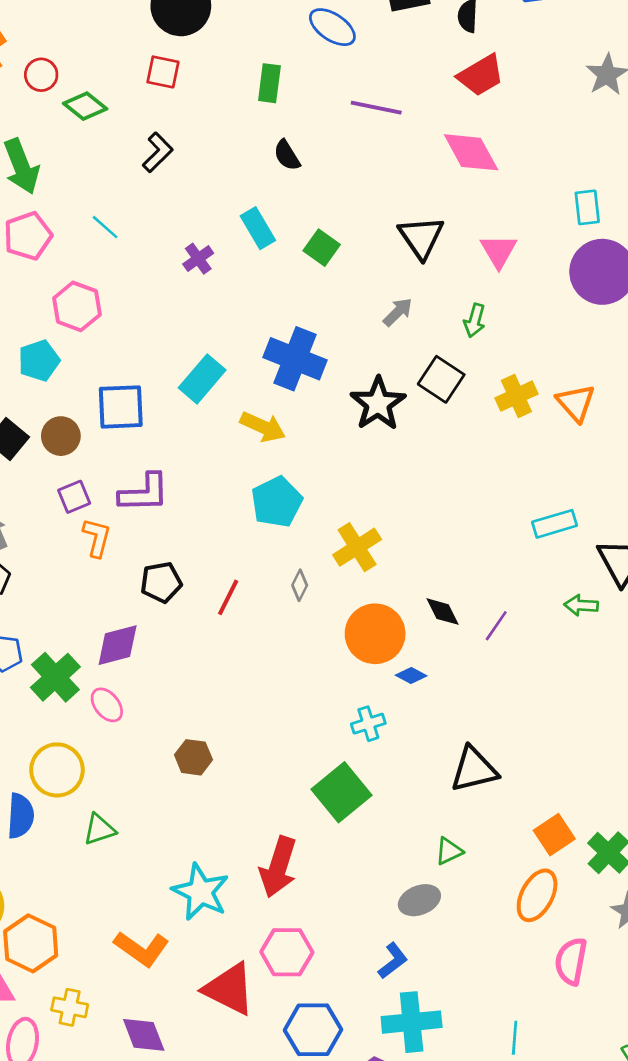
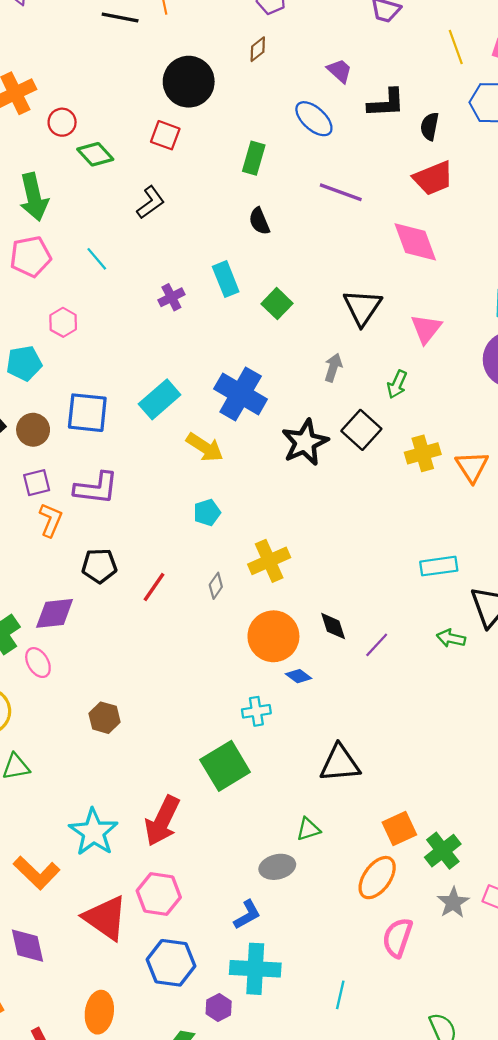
pink hexagon: (77, 306) -> (63, 322), size x0.7
gray arrow: (398, 312) -> (333, 368), turned -36
cyan pentagon: (277, 502) -> (207, 513), size x0.6

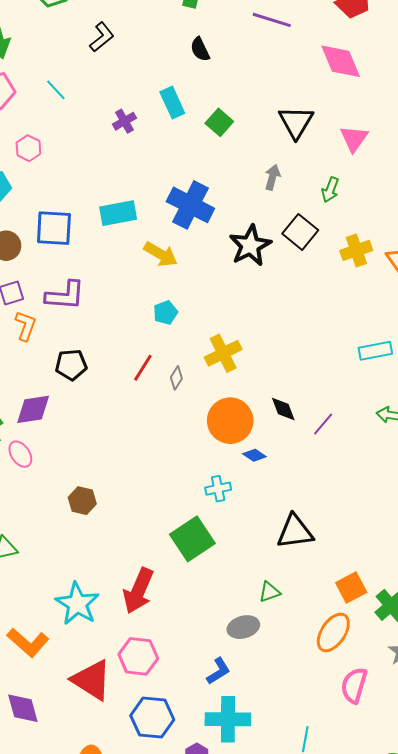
cyan rectangle: (160, 399) -> (118, 213), turned 33
red line: (154, 587) -> (143, 368), moved

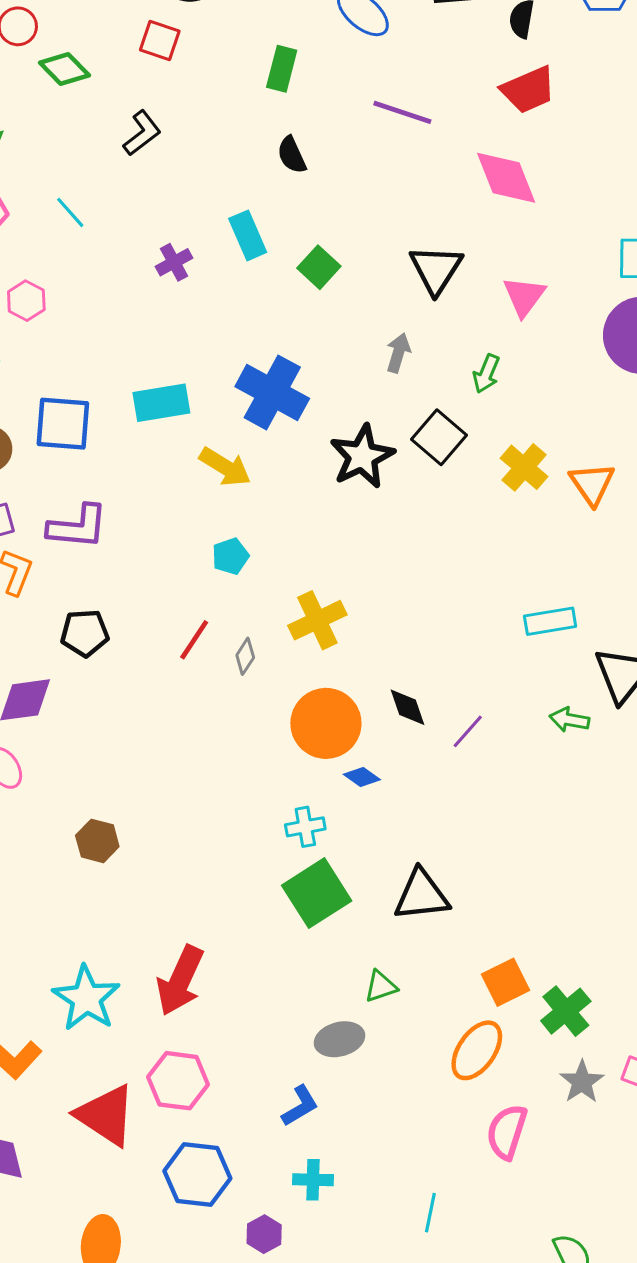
yellow cross: (356, 250) -> (524, 467), turned -32
green square: (192, 539) -> (317, 893), moved
cyan cross: (228, 719) -> (313, 1180), size x0.6

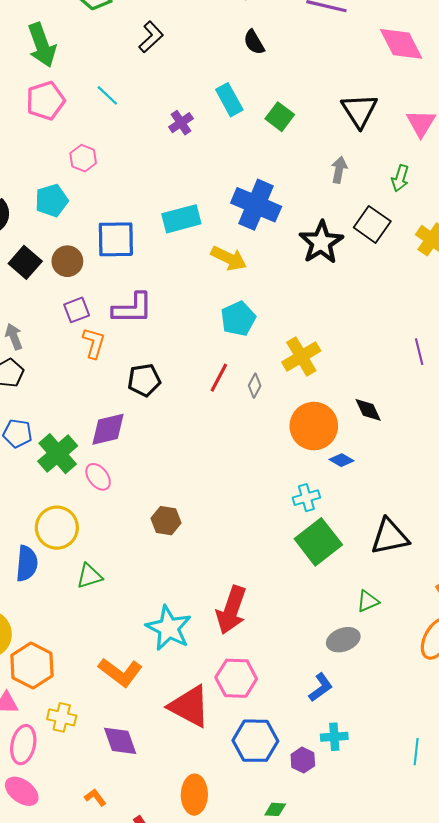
cyan pentagon: (230, 556) -> (238, 319), size x1.4
purple line: (468, 731) -> (419, 352), moved, turned -50
purple hexagon: (264, 1234) -> (303, 760), moved

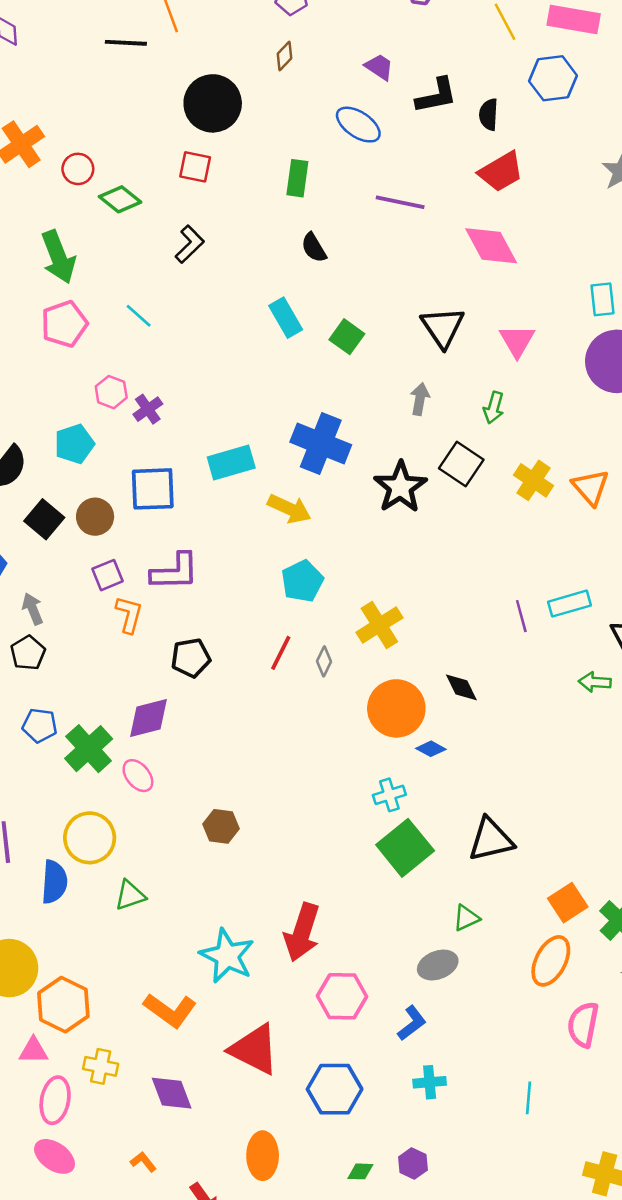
purple cross: (181, 123) -> (148, 409), moved
pink hexagon: (236, 678) -> (342, 996), moved
purple hexagon: (303, 760) -> (413, 1164), moved

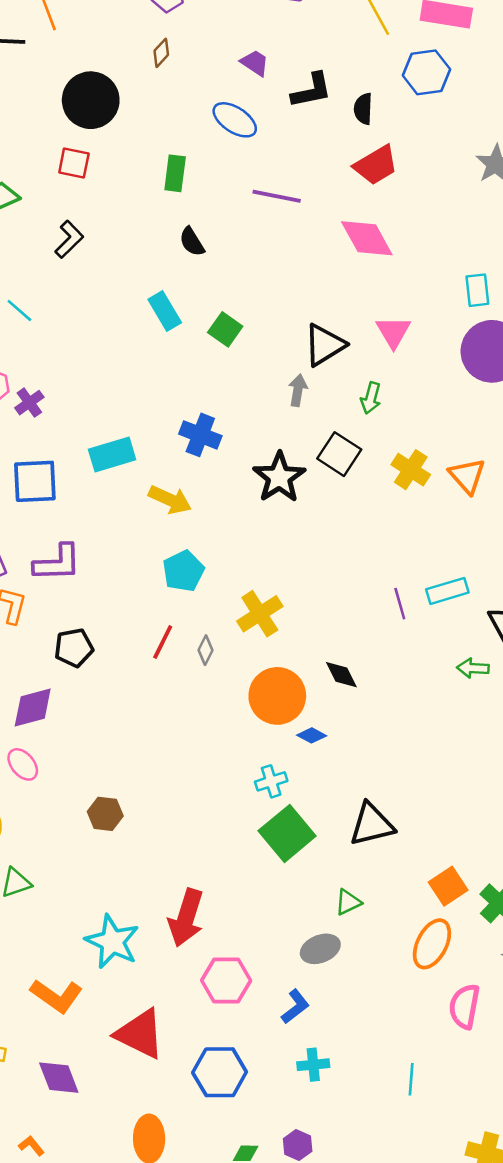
black triangle: (443, 327) -> (324, 345), moved, turned 33
blue cross: (321, 443) -> (200, 435), size x0.7

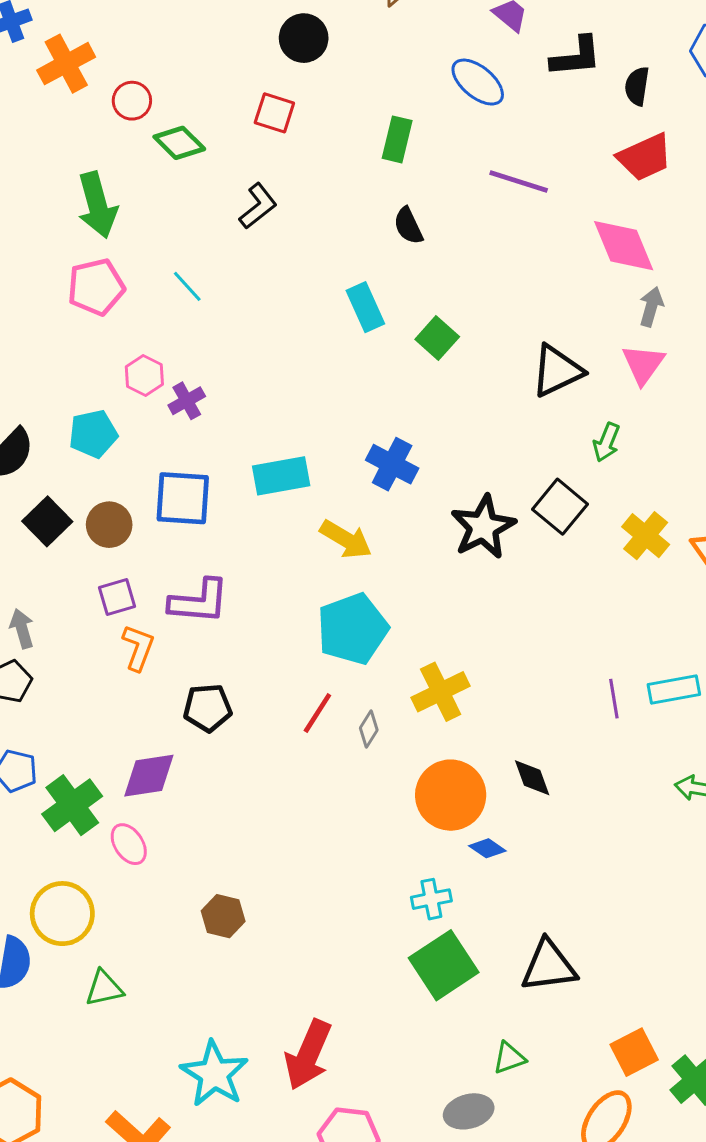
black circle: (91, 100) -> (304, 38), size x0.7
gray arrow: (298, 390) -> (651, 307), moved
cyan pentagon: (183, 571) -> (353, 629), size x1.4

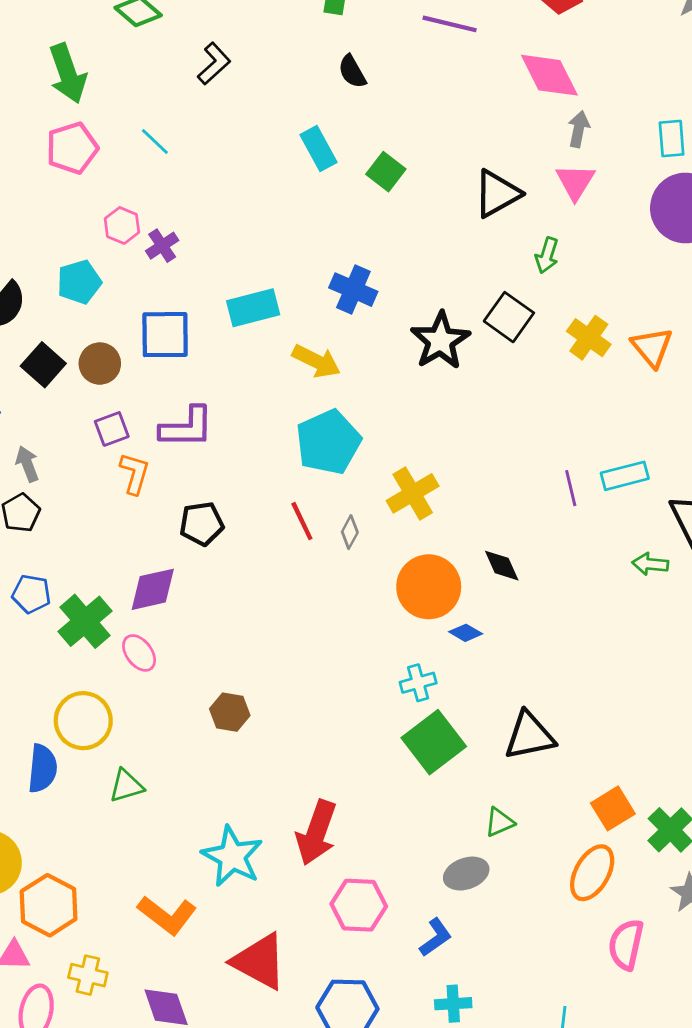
red line: (317, 713) -> (302, 521), turned -54

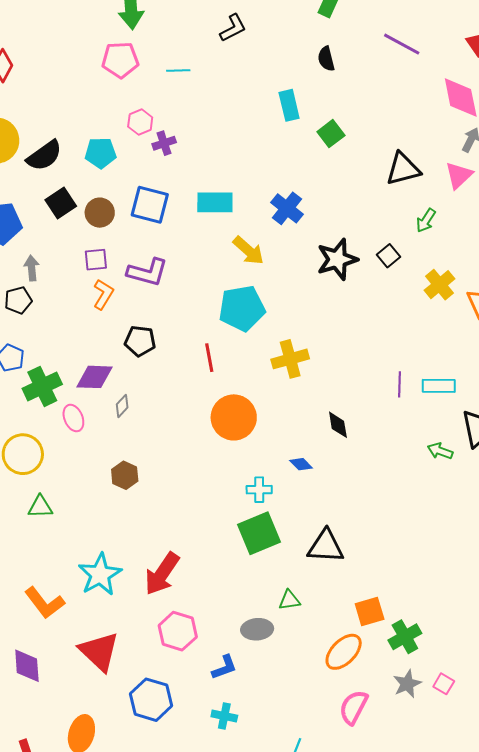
cyan line: (155, 142) -> (178, 71), turned -60
black square: (509, 317) -> (389, 256), size x0.7
gray diamond: (350, 532) -> (122, 406), moved
orange circle: (429, 587) -> (234, 417), moved

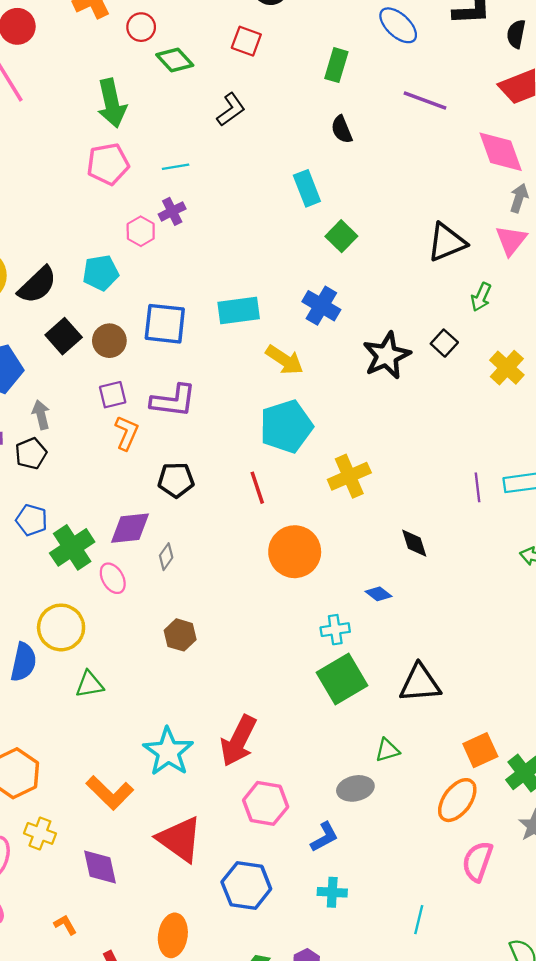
green square: (331, 134) -> (341, 236), moved
purple cross: (164, 143) -> (172, 211), moved

